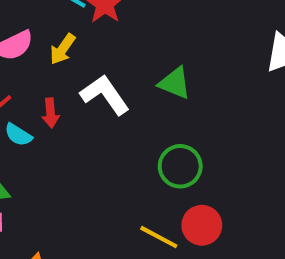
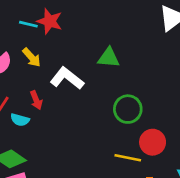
yellow arrow: (63, 49) -> (32, 57), turned -60

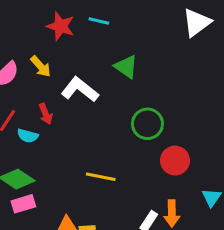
cyan line: (28, 24) -> (99, 21), moved
green triangle: (109, 58) -> (126, 67), turned 30
yellow line: (128, 158) -> (101, 177), moved

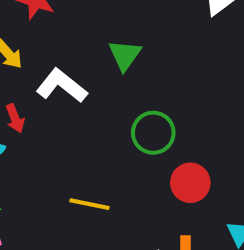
green triangle: (126, 67) -> (125, 55), turned 30

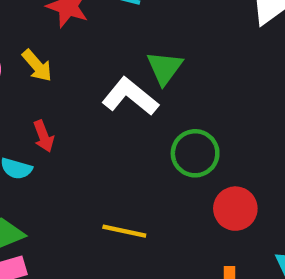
white L-shape: (62, 86) -> (130, 97), moved

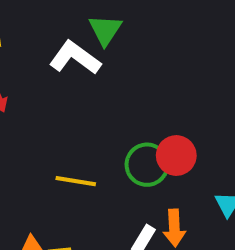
green circle: (195, 153) -> (147, 165), moved

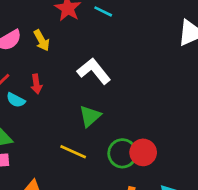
green triangle: (105, 30) -> (90, 116), moved

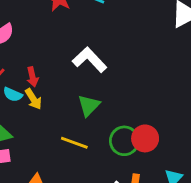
yellow arrow: (42, 40) -> (33, 99), moved

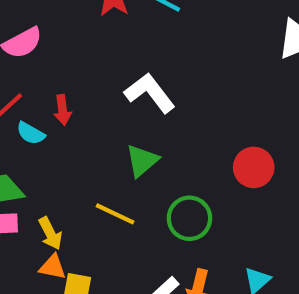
yellow arrow: (33, 99) -> (50, 233), moved
red circle: (145, 138) -> (254, 167), moved

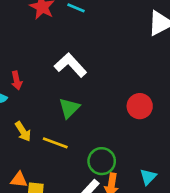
green circle: (189, 218) -> (102, 161), moved
yellow arrow: (50, 233) -> (23, 132), moved

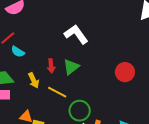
red arrow: (17, 81) -> (51, 66), moved
green circle: (102, 161) -> (80, 111), moved

